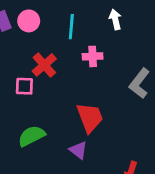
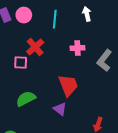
pink cross: (93, 56) -> (77, 48), moved

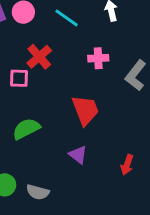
cyan line: (55, 19) -> (67, 18), turned -60
purple triangle: (60, 109) -> (78, 155), moved

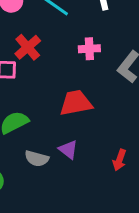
red trapezoid: (85, 110) -> (76, 103), turned -80
gray semicircle: (38, 192) -> (37, 159), moved

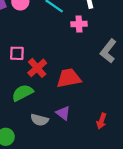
red cross: (28, 47) -> (37, 68), moved
pink cross: (89, 49) -> (79, 24), moved

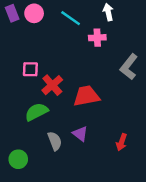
gray semicircle: (39, 120) -> (55, 141), turned -126

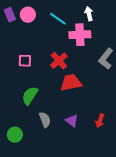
pink cross: (97, 38) -> (80, 35), size x1.5
red cross: (52, 85) -> (59, 61), moved
green semicircle: (36, 112) -> (30, 96), turned -30
purple triangle: (80, 134) -> (72, 121), moved

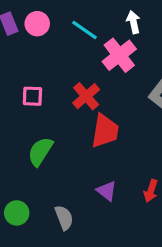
pink cross: (80, 35) -> (119, 55), turned -35
red trapezoid: (71, 83) -> (105, 131), turned 110
gray semicircle: (45, 120) -> (64, 218), moved

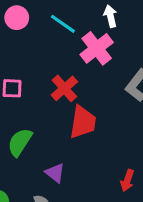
purple triangle: (107, 191) -> (55, 173), moved

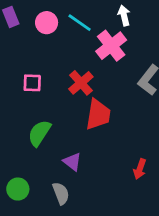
pink circle: (17, 18) -> (47, 23), moved

